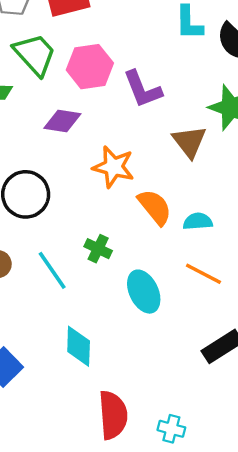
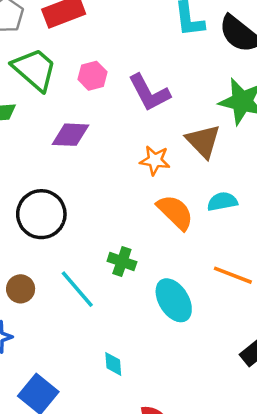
pink hexagon: (90, 67) -> (92, 76), size x0.6
orange star: (113, 167) -> (155, 160), moved, size x0.7
cyan semicircle: (198, 221) -> (222, 202), moved
cyan diamond: (79, 346) -> (113, 364), size x0.6

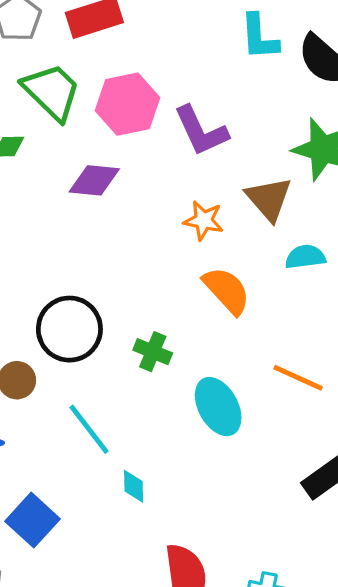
pink hexagon: (92, 76) -> (127, 104), size x1.6
cyan semicircle: (222, 202) -> (305, 257), moved
black circle: (41, 214) -> (69, 329), moved
cyan line: (77, 289) -> (89, 429), moved

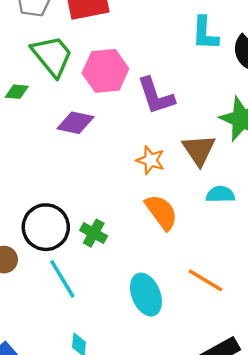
green cross: (153, 352) -> (94, 233), moved
cyan line: (89, 429) -> (62, 279), moved

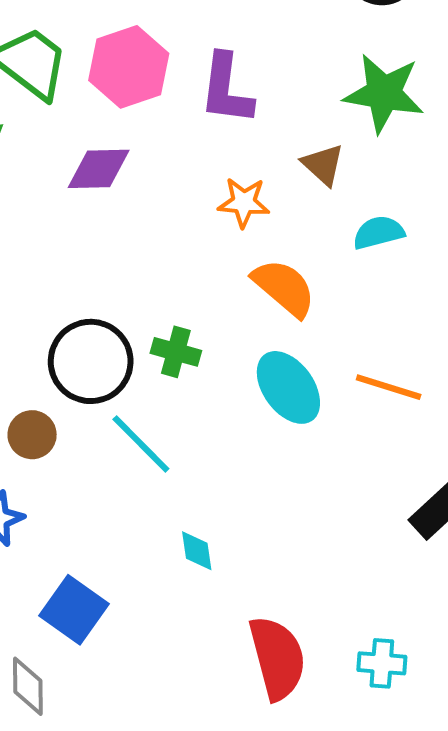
purple L-shape: (156, 96) -> (226, 89), turned 39
brown triangle: (199, 150) -> (323, 165), size x0.7
cyan ellipse: (146, 295) -> (288, 387), moved

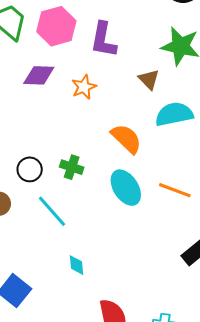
orange star: (244, 202) -> (84, 87), moved, turned -30
cyan semicircle: (379, 233) -> (174, 114), size x1.5
black circle: (91, 361) -> (30, 169), size x0.6

